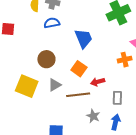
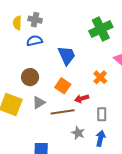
orange cross: (125, 60) -> (100, 77), moved, turned -32

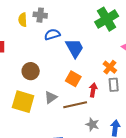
blue semicircle: (35, 41) -> (52, 34), moved
brown circle: (30, 77) -> (31, 71), moved
red arrow: (82, 99) -> (93, 90), turned 120
gray rectangle: (102, 114) -> (114, 85), moved

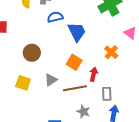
gray rectangle: (114, 85) -> (107, 94), moved
yellow square: (23, 102) -> (23, 83), size x0.7
gray star: (92, 124) -> (83, 112), moved

